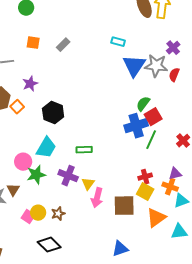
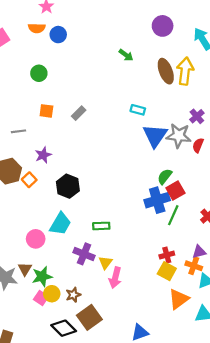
green star: (36, 175) -> (42, 277), moved
brown square: (124, 206) -> (89, 317), moved, turned -35

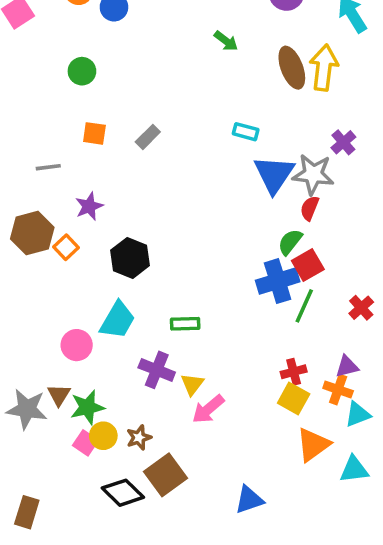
red semicircle: (198, 145) -> (310, 208), moved
pink arrow: (115, 278) -> (208, 409), turned 36

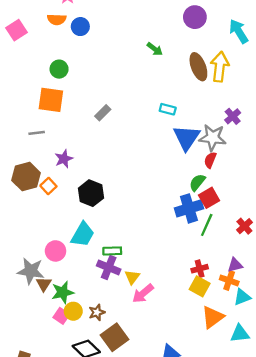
orange square: (94, 133) -> (51, 100), moved, size x1.6
green rectangle: (185, 324) -> (112, 251), moved
gray star: (27, 409) -> (31, 271), moved

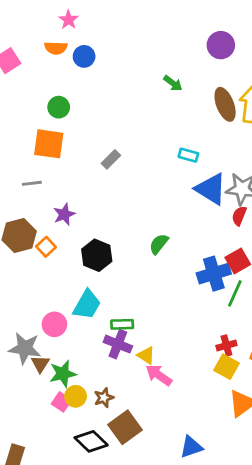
blue triangle: (187, 138) -> (211, 189), turned -32
green semicircle: (197, 182) -> (159, 244), moved
yellow triangle: (132, 277) -> (146, 355), turned -35
pink arrow: (143, 293) -> (159, 375), turned 75

